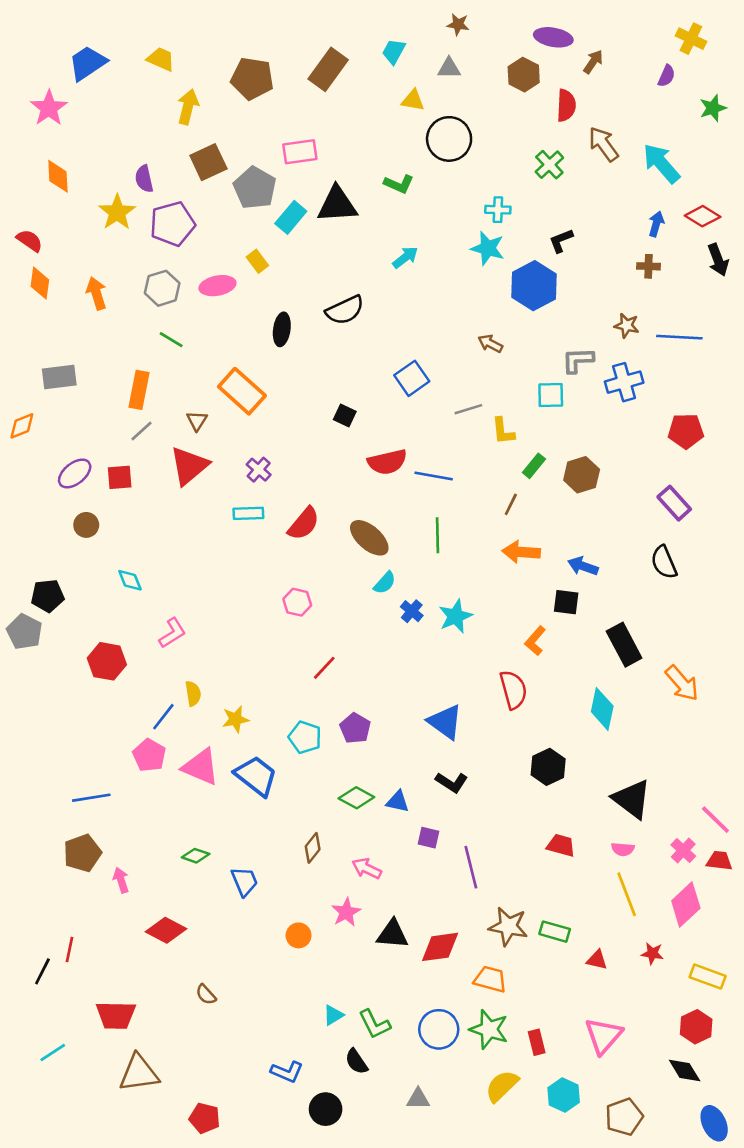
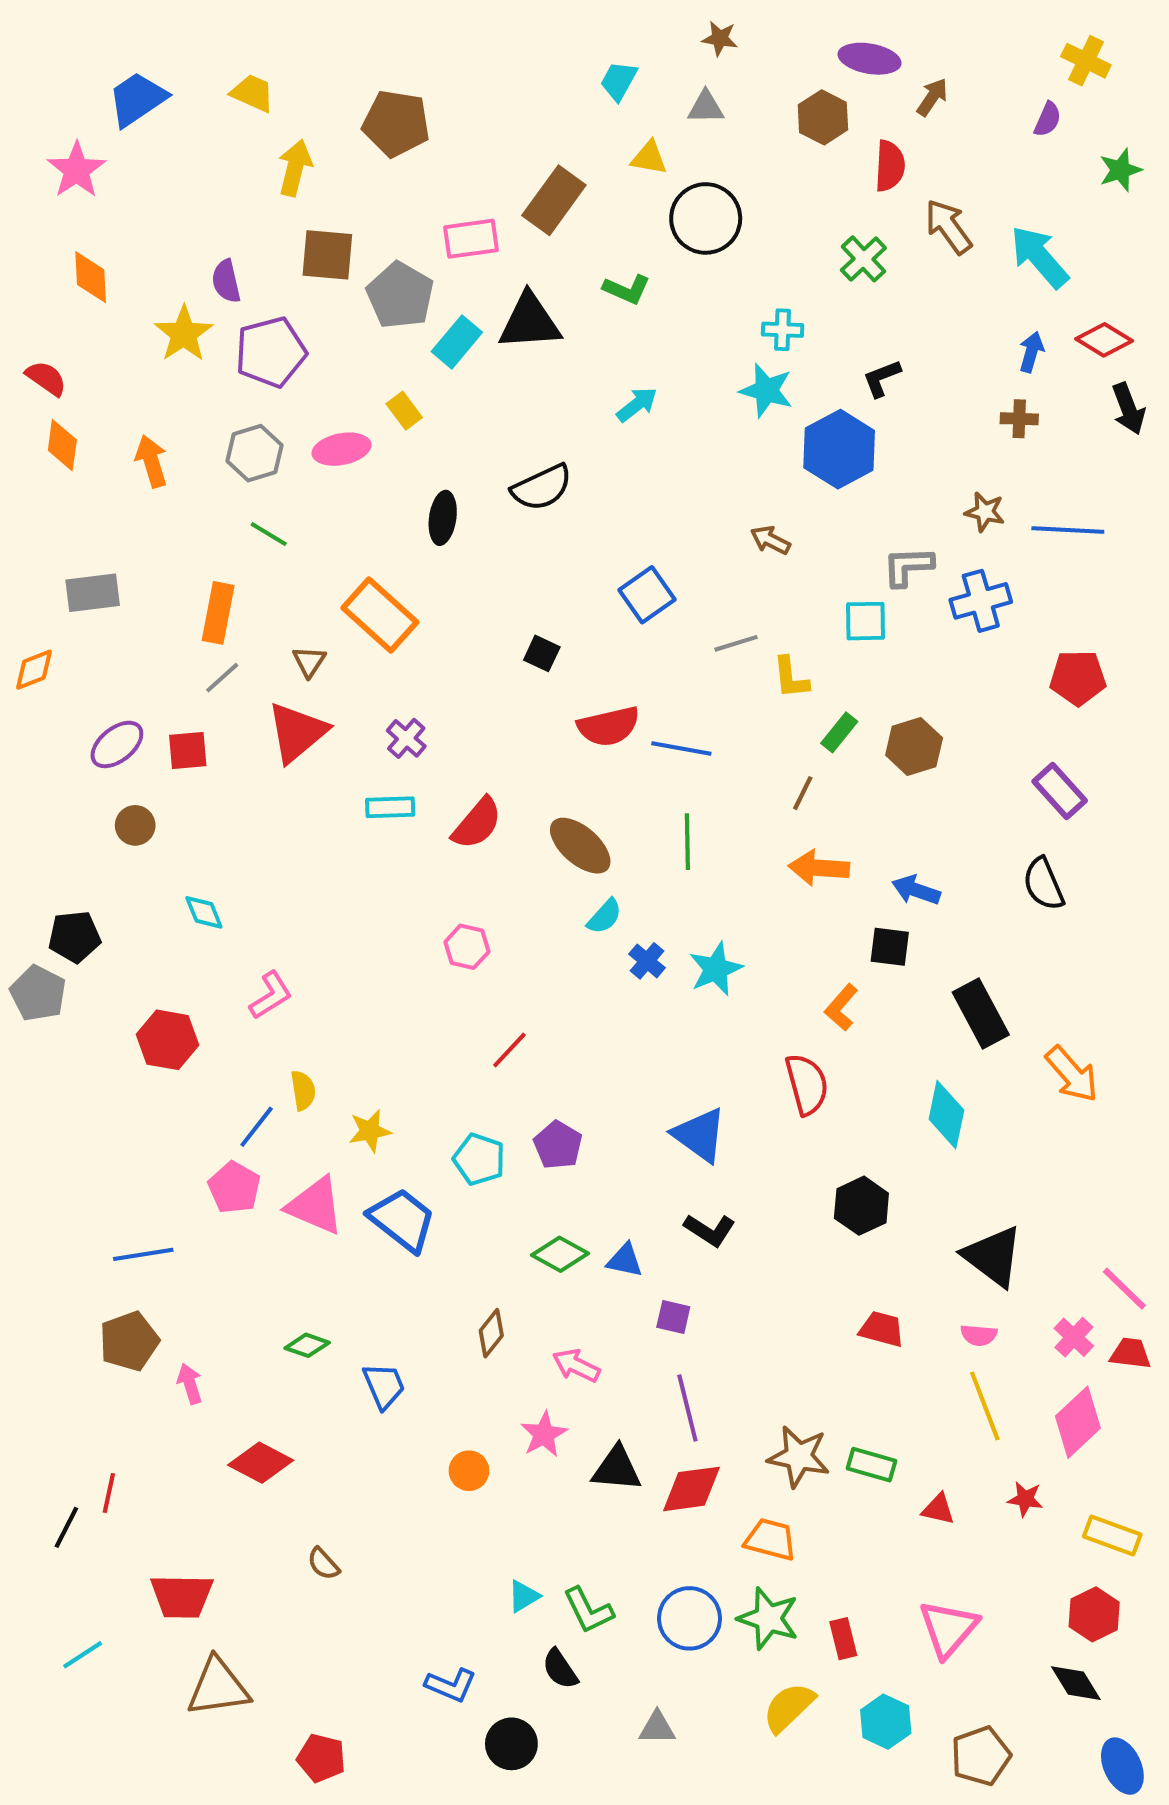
brown rectangle: (328, 69) -> (554, 200), moved
brown square: (208, 162) -> (327, 255), turned 30
purple line: (471, 867) -> (687, 1408), moved

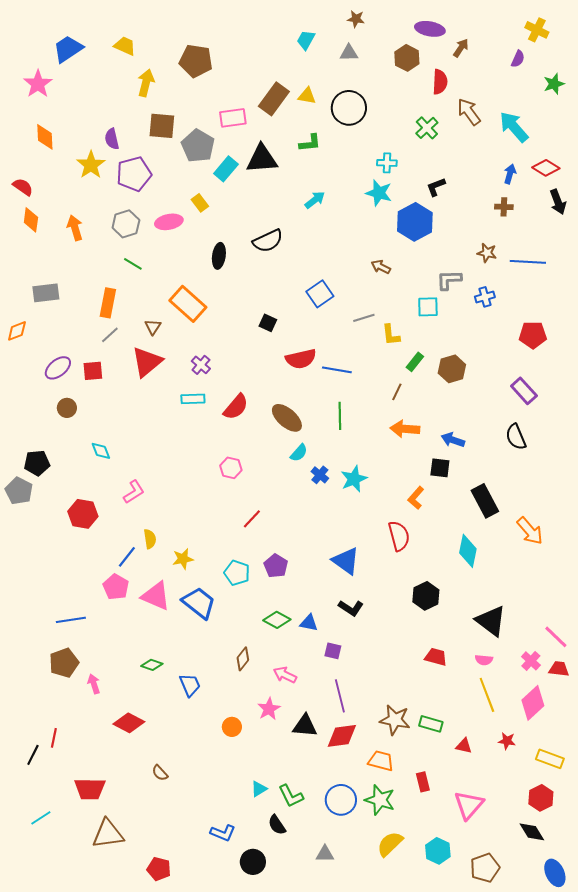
yellow triangle: (649, 158) -> (307, 96), moved
green L-shape: (627, 289) -> (310, 143), turned -30
blue cross: (981, 601) -> (485, 297), size x0.7
red rectangle: (843, 1639) -> (423, 782), moved

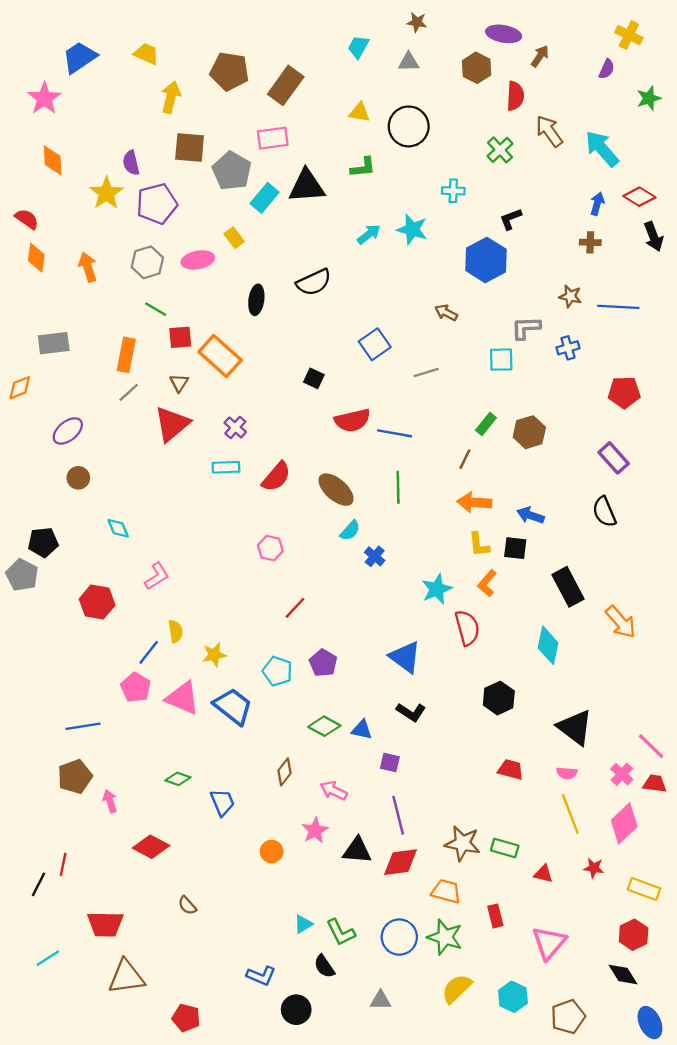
brown rectangle: (274, 99) -> (286, 85), moved
cyan star: (379, 193) -> (412, 230), moved
yellow L-shape: (391, 335) -> (479, 545), moved
red square: (93, 371) -> (180, 337), moved
cyan star: (354, 479) -> (437, 589), moved

